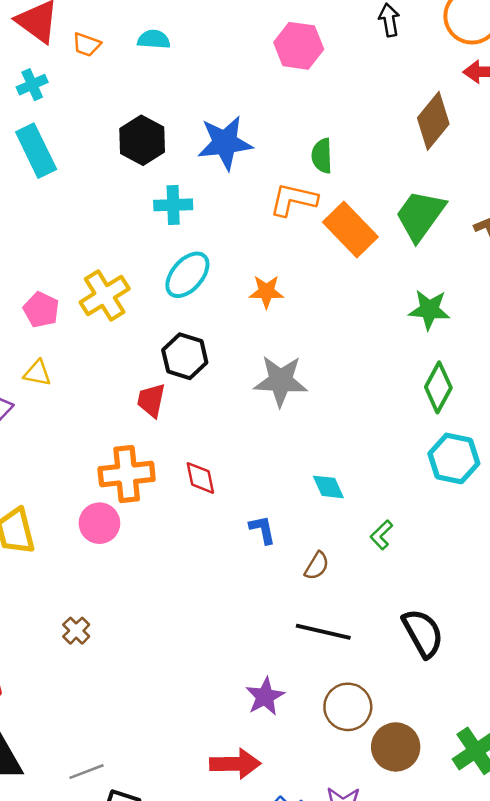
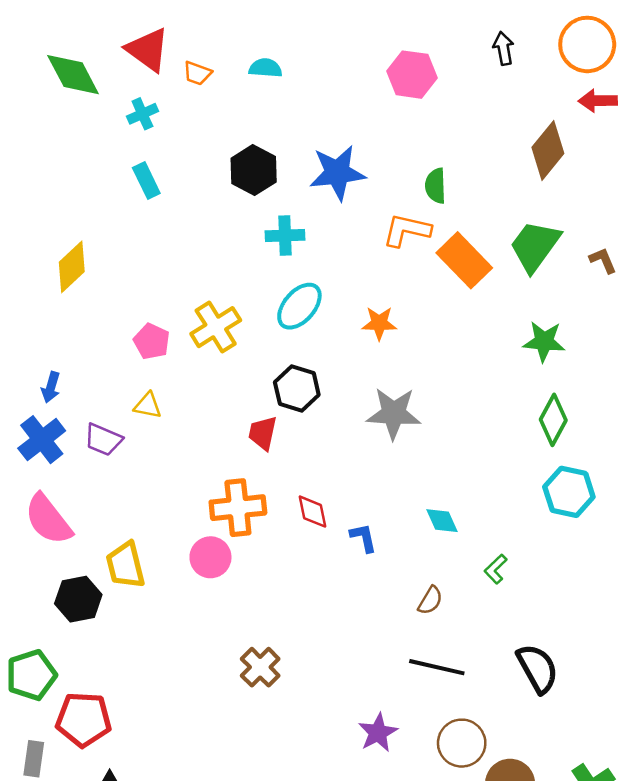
cyan rectangle: (36, 151) -> (146, 181), size x0.7
blue L-shape: (262, 530) -> (364, 538), moved
brown cross: (76, 631) -> (260, 667), moved, size x1.4

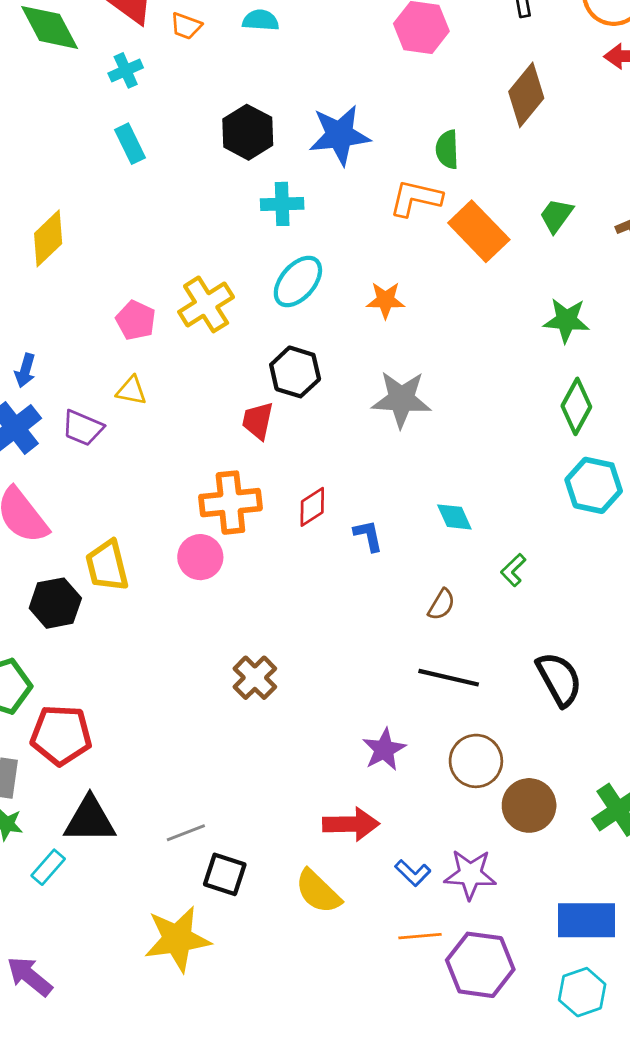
brown diamond: (548, 150) -> (526, 95), moved
green trapezoid: (535, 246) -> (556, 215), size x0.6
red diamond: (313, 512) -> (312, 507), turned 69

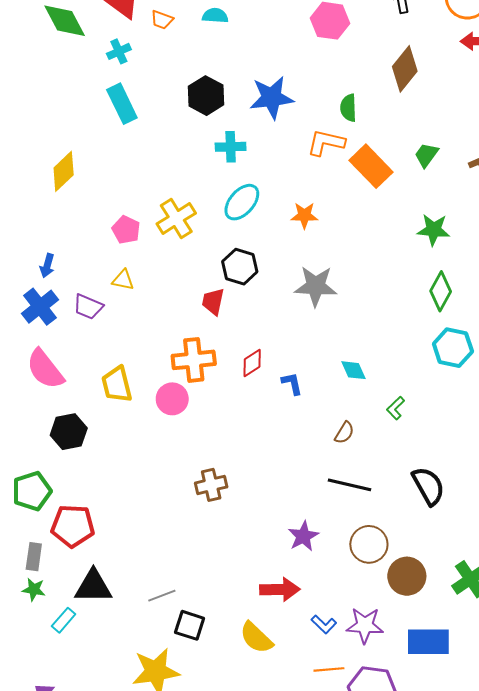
cyan rectangle: (130, 144) -> (122, 104), size x1.4
yellow trapezoid: (107, 566) -> (117, 385), moved
brown cross: (255, 678) -> (211, 485), turned 32
blue rectangle: (586, 920) -> (428, 642), moved

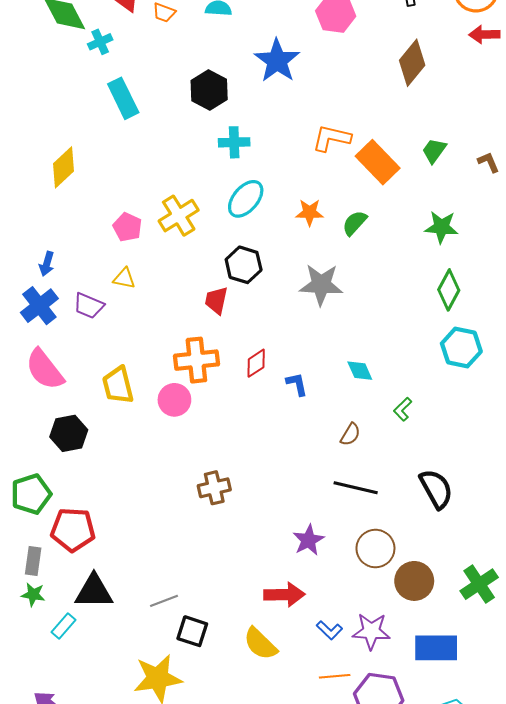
cyan cross: (119, 51) -> (100, 42), moved
blue star: (272, 98) -> (277, 61), moved, turned -30
green semicircle: (348, 108) -> (355, 223), moved, turned 44

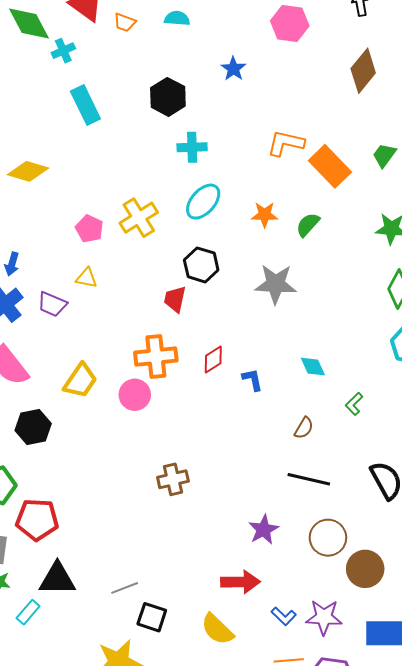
blue star: (277, 61) -> (233, 69), size x0.6
yellow diamond: (64, 167) -> (28, 171), turned 60
yellow trapezoid: (118, 385) -> (80, 381), turned -132

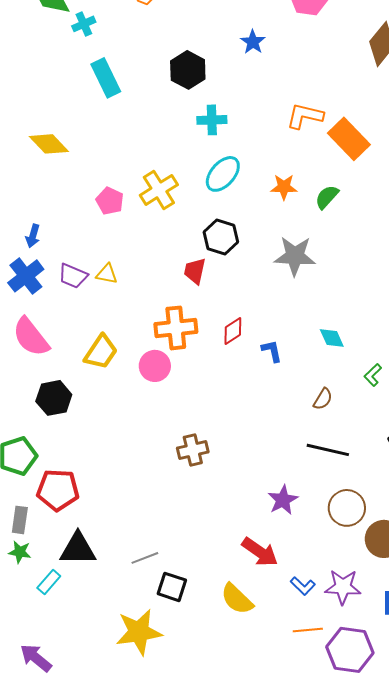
yellow diamond: (28, 171) -> (49, 144), turned 30
yellow triangle: (86, 278) -> (107, 274), moved
red arrow: (240, 582) -> (260, 552), turned 36

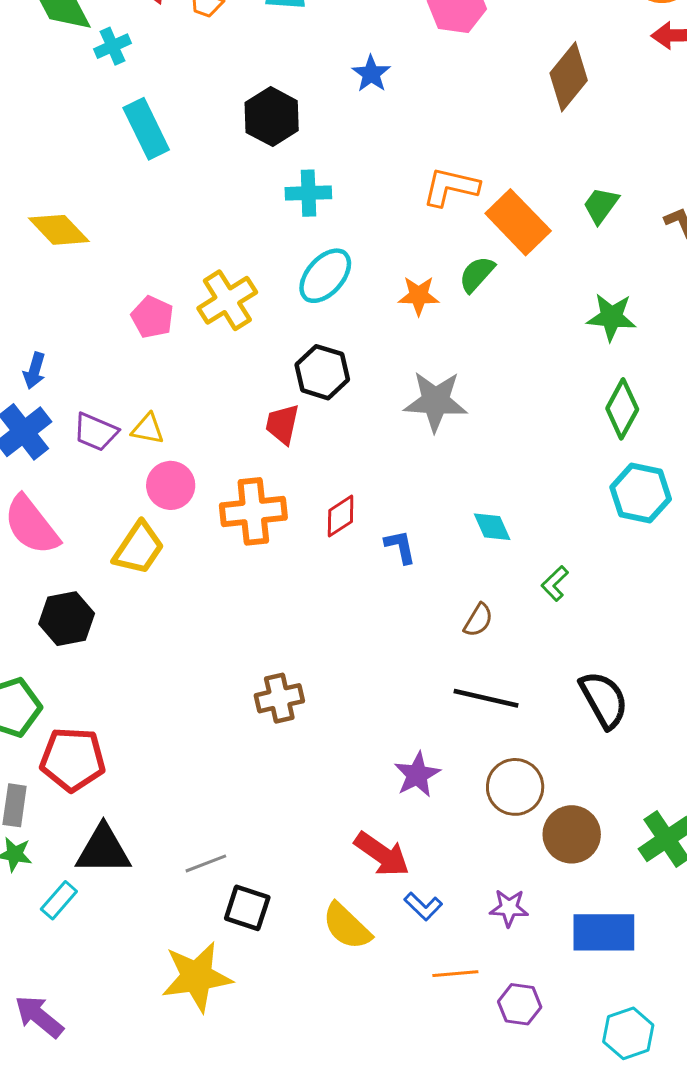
green semicircle: (327, 197) -> (477, 274), moved
pink circle: (155, 366) -> (171, 485), moved
blue L-shape: (303, 586) -> (423, 906), moved
purple star: (343, 587) -> (509, 908), size x0.7
purple hexagon: (350, 650) -> (520, 1004), size x0.6

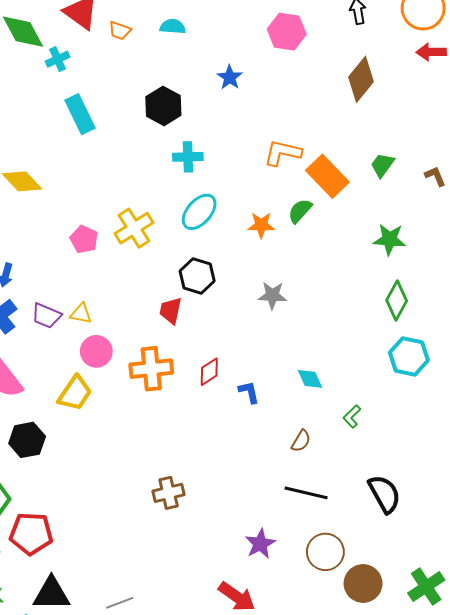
gray star: (435, 401) -> (272, 295), size x0.7

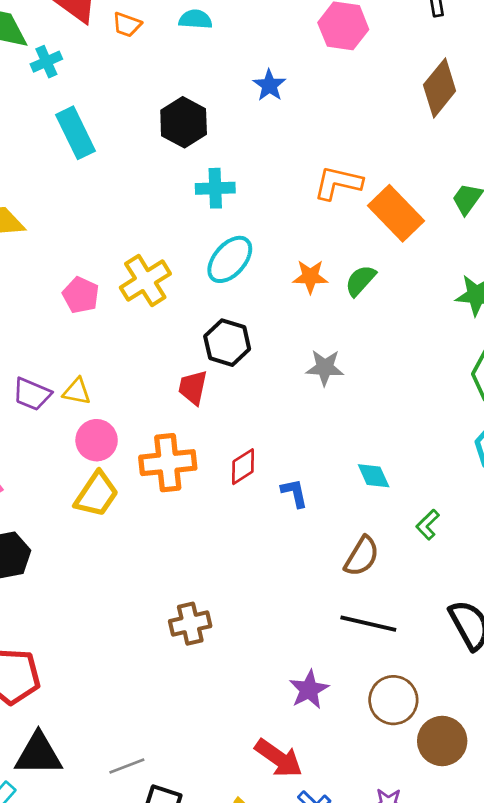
green semicircle: (300, 211) -> (360, 281), moved
yellow trapezoid: (75, 393) -> (97, 494), moved
brown semicircle: (301, 441) -> (362, 556), size x1.4

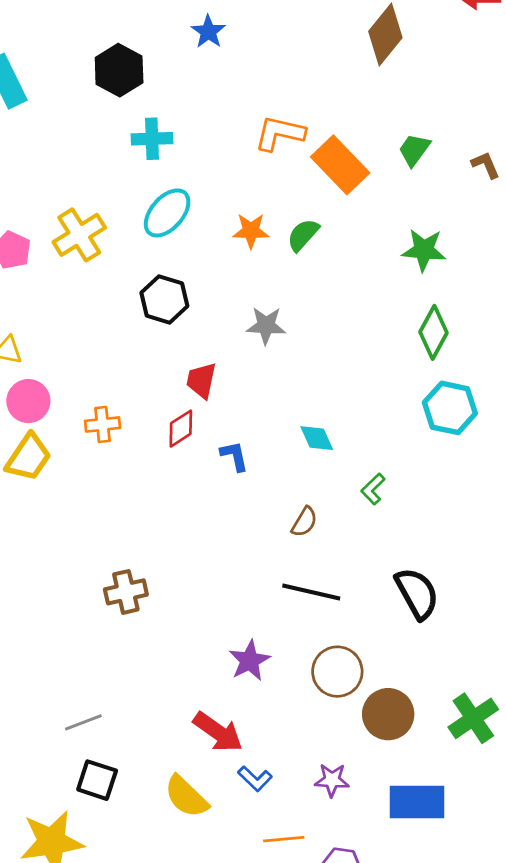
red trapezoid: (193, 387) -> (201, 380), moved
orange cross: (168, 463) -> (103, 424), size x0.6
brown semicircle: (362, 556) -> (304, 522), size x0.7
gray line: (127, 766) -> (83, 722), moved

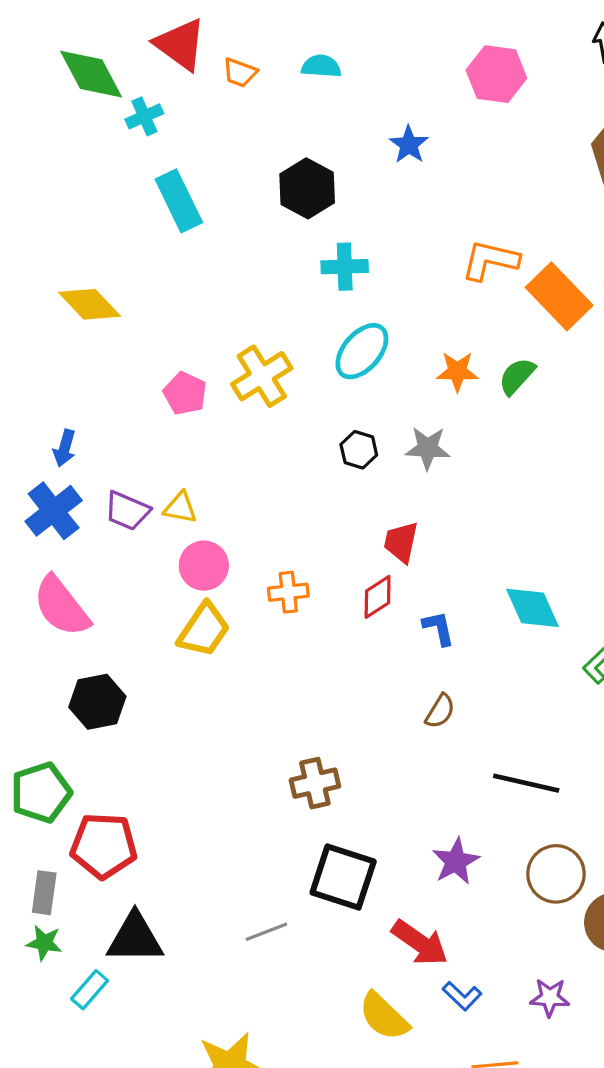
black hexagon: (164, 299) -> (359, 450), size x0.7
gray star: (266, 326) -> (428, 448), moved
cyan diamond: (317, 438) -> (532, 608), size x1.4
brown semicircle: (304, 522) -> (440, 711), moved
black square: (97, 780) -> (343, 877), moved, size x1.4

